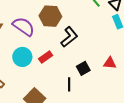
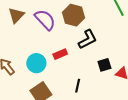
cyan circle: (22, 57) -> (36, 63), moved
black square: (83, 68) -> (104, 65), moved

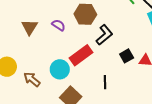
purple semicircle: (45, 20) -> (59, 25), size x0.6
red rectangle: (60, 54) -> (81, 55), size x1.6

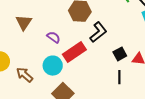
purple semicircle: (59, 25) -> (54, 37), moved
black line: (105, 82) -> (119, 77), moved

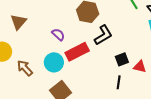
brown triangle: (24, 22) -> (18, 22), moved

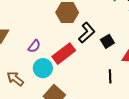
purple semicircle: (58, 34) -> (34, 46), moved, turned 96
black square: (122, 59) -> (107, 41), moved

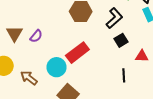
black L-shape: (87, 33) -> (114, 18), moved
purple semicircle: (34, 46) -> (36, 36), moved

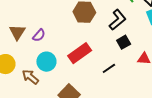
cyan circle: (57, 67) -> (46, 62), moved
black line: (124, 75) -> (109, 68), moved, turned 56

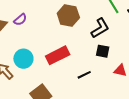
purple semicircle: (39, 35) -> (20, 20), moved
black square: (124, 42) -> (103, 51), turned 32

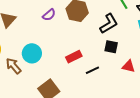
purple semicircle: (20, 20) -> (49, 15), moved
red rectangle: (58, 55) -> (74, 57), moved, size x0.7

